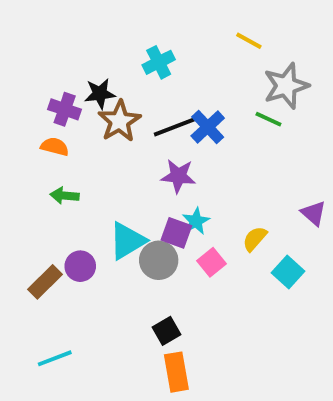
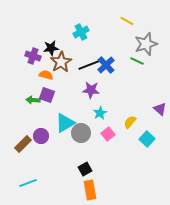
orange semicircle: (55, 147) -> (46, 75), moved
purple square: (176, 233) -> (47, 95), moved

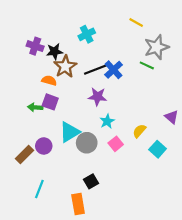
purple cross: (33, 56) -> (35, 46), moved
cyan line: (28, 183) -> (39, 189), moved, turned -48
orange rectangle: (90, 190) -> (78, 204), moved

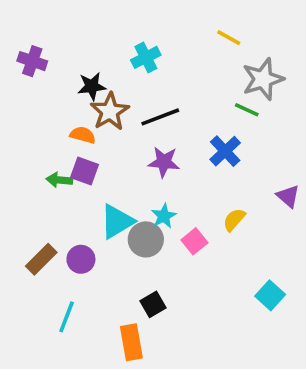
purple cross: (35, 46) -> (32, 61), moved
blue cross: (114, 70) -> (225, 151), moved
cyan star: (107, 121) -> (164, 216), moved
purple circle: (44, 146) -> (81, 259), moved
cyan square: (158, 149) -> (270, 295), moved

